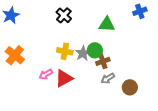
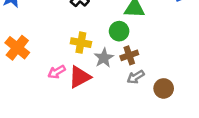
green circle: (95, 50) -> (119, 31), moved
gray star: (83, 53) -> (104, 58), moved

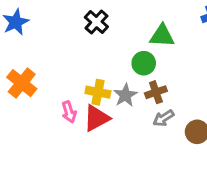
yellow cross: (81, 43) -> (98, 92), moved
pink arrow: (57, 72) -> (69, 112), turned -78

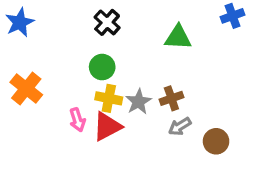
green circle: (144, 63) -> (102, 67), moved

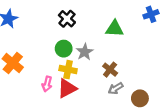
brown cross: (171, 98) -> (110, 70), turned -32
gray star: (138, 102) -> (85, 52), moved
pink arrow: (77, 120) -> (47, 84), turned 32

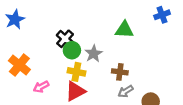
black cross: (67, 19) -> (65, 39), moved
brown cross: (110, 70) -> (120, 72), turned -32
pink arrow: (47, 84) -> (41, 87), moved, turned 48

